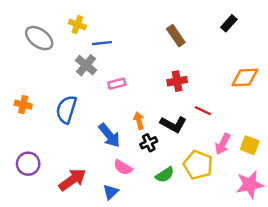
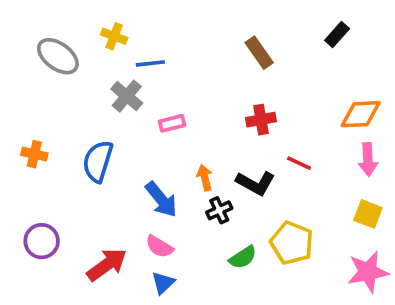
pink arrow: (223, 144) -> (368, 160), moved, turned -30
pink semicircle: (123, 167) -> (159, 247), moved

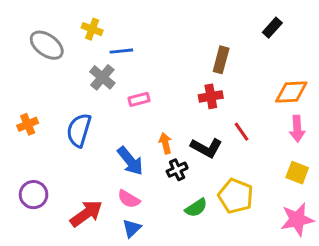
brown rectangle: (259, 53) -> (221, 60), moved, turned 50
orange cross: (34, 154) -> (28, 124), turned -36
red line: (299, 163) -> (242, 132), turned 30

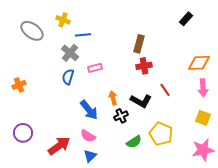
brown rectangle: (221, 60) -> (139, 44), moved
blue semicircle: (79, 130) -> (68, 77), moved, size x0.7

